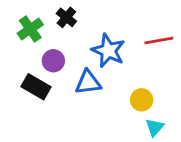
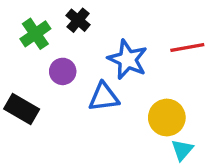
black rectangle: (36, 87) -> (22, 109), moved
yellow circle: (142, 100) -> (167, 118), size x1.4

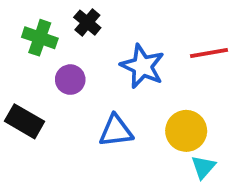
green cross: (35, 34) -> (40, 38), turned -36
blue triangle: (104, 97) -> (116, 131), moved

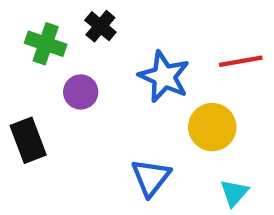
black rectangle: (25, 121) -> (28, 140), turned 39
blue triangle: (116, 131) -> (151, 177), moved, turned -45
yellow circle: (186, 131) -> (212, 127), moved

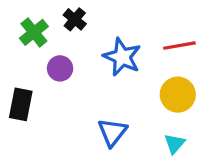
green cross: (46, 44) -> (34, 32), turned 32
yellow circle: (212, 127) -> (178, 95), moved
black rectangle: (28, 140) -> (21, 104), turned 32

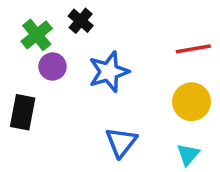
blue star: (122, 57) -> (109, 72), moved, turned 30
purple circle: (60, 68) -> (53, 67), moved

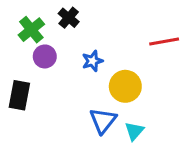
blue star: (109, 72) -> (93, 61), size x0.6
yellow circle: (192, 102) -> (125, 86), moved
cyan triangle: (188, 154) -> (134, 131), moved

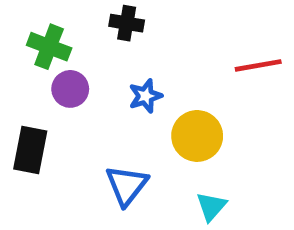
black cross: (69, 18) -> (127, 23), moved, turned -30
green cross: (31, 30) -> (49, 47), turned -30
blue triangle: (103, 121) -> (127, 185), moved

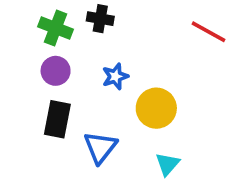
green cross: (49, 47) -> (56, 28), moved
red line: (258, 65) -> (208, 32), moved, turned 39
black rectangle: (30, 150) -> (57, 119), moved

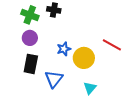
red line: (208, 32) -> (112, 45), moved
blue star: (115, 76) -> (64, 49), moved

